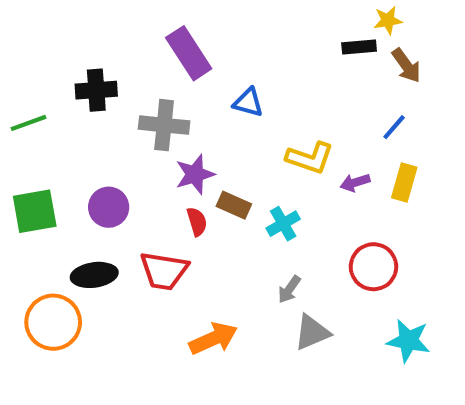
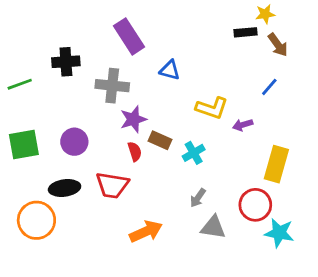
yellow rectangle: (404, 183) -> (276, 164), moved, size x1.4
red circle: (373, 267) -> (255, 205), moved
gray triangle: (312, 332) -> (213, 227), turned 32

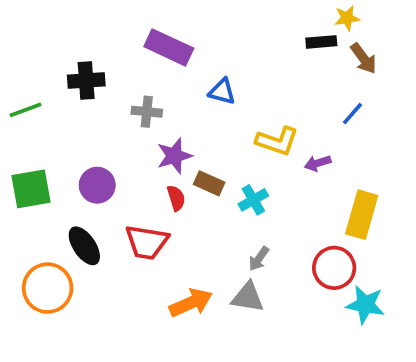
purple rectangle: (129, 36) -> (169, 47), turned -32
gray cross: (112, 86) -> (147, 112), size x0.7
black ellipse: (65, 188) -> (84, 246), turned 64
gray triangle: (213, 227) -> (248, 297), moved

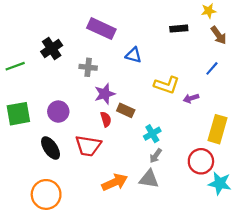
black rectangle: (321, 42) -> (179, 29), moved
black cross: (86, 80) -> (52, 48), turned -30
cyan cross: (253, 200) -> (152, 134), moved
orange circle: (48, 288) -> (46, 194), moved

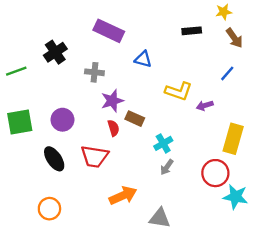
gray triangle: (149, 179) -> (160, 218), moved
orange circle: (46, 194) -> (49, 209), size x0.7

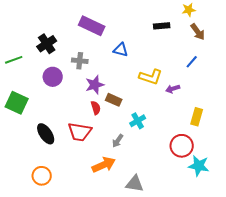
purple circle: (62, 120) -> (53, 77), moved
green square: (20, 122) -> (17, 103), turned 35
yellow rectangle: (233, 139) -> (197, 117), size x0.7
gray arrow: (167, 167) -> (118, 141), moved

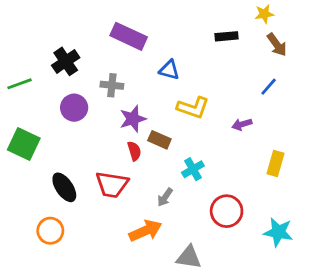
yellow L-shape: (151, 77) -> (193, 108), moved
red circle: (182, 146) -> (227, 211), moved
orange circle: (42, 176) -> (50, 231), moved

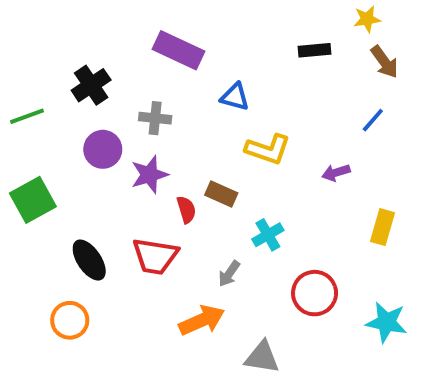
purple star: (133, 119) -> (149, 175), moved
green square: (24, 144) -> (33, 200), turned 36

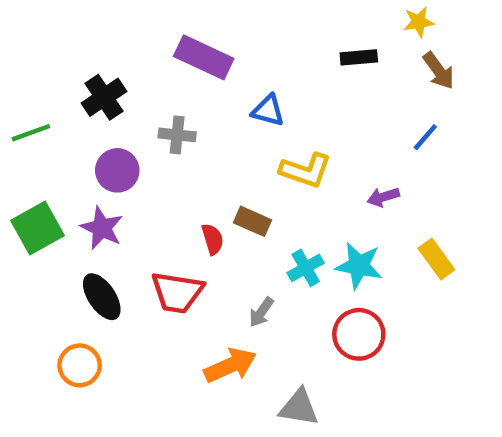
purple star: (149, 175) -> (102, 228), moved, turned -30
yellow rectangle: (383, 227) -> (436, 259), turned -52
cyan star: (386, 322) -> (359, 266), moved

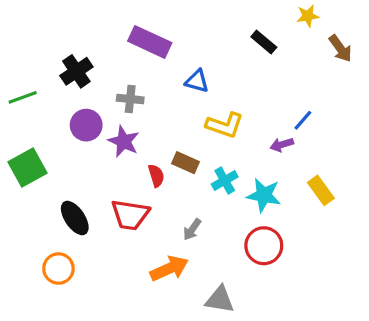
black rectangle: (359, 57) -> (264, 42), turned 45
brown arrow: (439, 71) -> (340, 49), moved
blue line: (425, 137) -> (303, 120), moved
purple star: (102, 228) -> (124, 141), moved
cyan cross: (306, 268) -> (225, 181), moved

